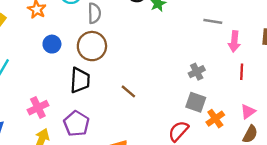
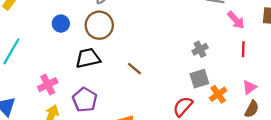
pink arrow: (234, 41) -> (236, 20), turned -48
black trapezoid: (80, 80) -> (88, 58), turned -105
gray square: (196, 102) -> (199, 79), turned -36

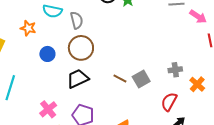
gray cross: (200, 49) -> (175, 70), moved, turned 32
gray square: (199, 79) -> (141, 79), moved

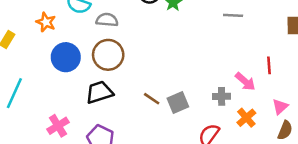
pink arrow: (198, 17) -> (245, 82), moved
gray semicircle: (77, 20) -> (107, 20), turned -78
blue circle: (47, 54) -> (66, 57), size x1.5

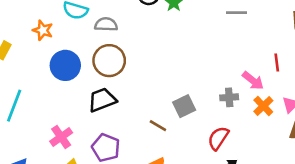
brown line: (152, 99) -> (158, 126), moved
orange cross: (246, 118) -> (263, 106), moved

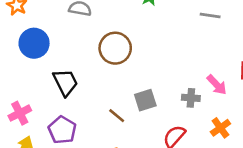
brown circle: (109, 61) -> (115, 48), moved
black trapezoid: (102, 100) -> (65, 82), turned 76
orange cross: (263, 106) -> (220, 128), moved

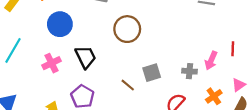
pink arrow: (217, 85) -> (211, 60), turned 66
pink cross: (20, 113) -> (51, 63), moved

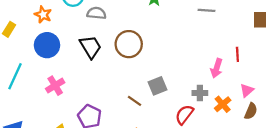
blue circle: (60, 24) -> (47, 45), moved
black trapezoid: (86, 57) -> (91, 47), moved
gray cross: (190, 71) -> (200, 93), moved

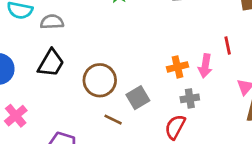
brown circle: (129, 44) -> (100, 80), moved
black trapezoid: (91, 47) -> (51, 63), turned 70
orange cross: (223, 104) -> (178, 67), moved, turned 35

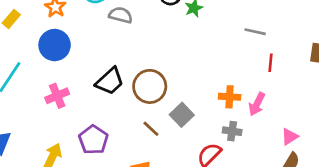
red line: (228, 46) -> (270, 63), moved
black trapezoid: (51, 63) -> (110, 81), moved
gray square: (138, 98) -> (182, 115), turned -30

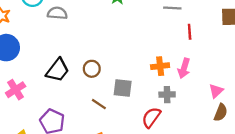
brown circle: (150, 86) -> (92, 69), size x0.6
gray square: (182, 115) -> (123, 88), turned -30

